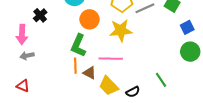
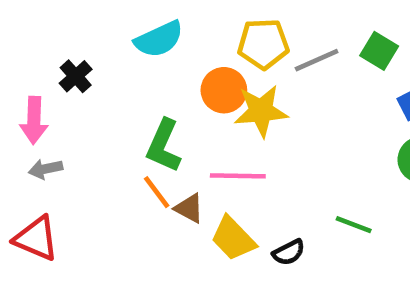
orange circle: (89, 19) -> (224, 90), moved
orange line: (75, 66) -> (157, 192), turned -35
green line: (161, 80) -> (354, 225), turned -35
red triangle: (23, 86) -> (36, 238), size x1.5

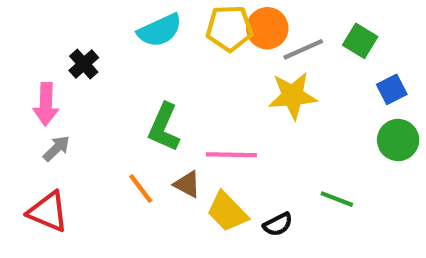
yellow pentagon: (263, 44) -> (229, 28), moved
orange circle: (224, 90) -> (267, 28), moved
yellow star: (261, 111) -> (293, 96), moved
gray arrow: (45, 169) -> (56, 148), turned 148
orange line: (157, 192) -> (141, 188), moved

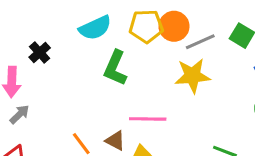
green L-shape: (164, 127) -> (115, 68), moved

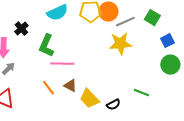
green L-shape: (115, 68) -> (46, 46), moved
pink line: (148, 119) -> (62, 64), moved

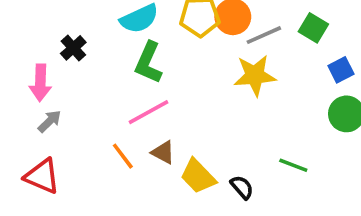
green L-shape: (46, 46) -> (148, 63), moved
pink line: (62, 64) -> (148, 112), turned -30
black semicircle: (113, 105) -> (242, 187), turned -104

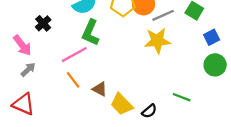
pink arrow: (40, 83) -> (22, 45), turned -40
pink line: (148, 112) -> (74, 55), moved
orange line: (123, 156) -> (73, 80), moved
black semicircle: (242, 187) -> (149, 111), turned 91

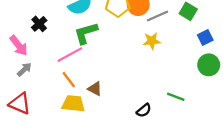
green L-shape: (90, 33) -> (86, 33), turned 50
yellow star: (157, 41) -> (152, 41), size x0.7
yellow trapezoid: (122, 104) -> (73, 104), moved, turned 140

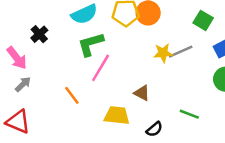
gray line: (157, 16) -> (181, 52), moved
pink line: (70, 55) -> (101, 68), moved, turned -30
brown triangle: (95, 89) -> (142, 93), moved
yellow trapezoid: (73, 104) -> (117, 115), moved

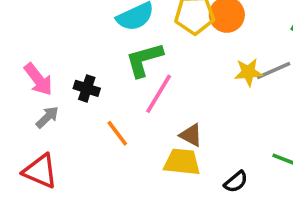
black cross: (39, 34) -> (87, 88), moved, turned -30
brown triangle: (142, 93) -> (191, 135), moved

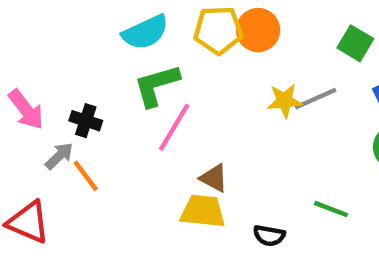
gray arrow: (47, 117) -> (59, 156), moved
orange line: (117, 133) -> (86, 176), moved
black semicircle: (236, 182) -> (269, 236), turned 50

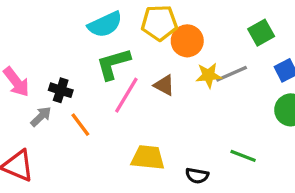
orange circle: (258, 30) -> (187, 41), moved
green square: (355, 43) -> (261, 33), turned 30
orange line: (86, 176) -> (80, 125), moved
brown triangle: (214, 178) -> (164, 85), moved

